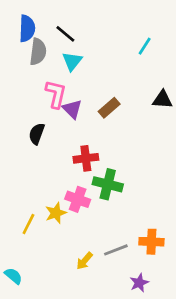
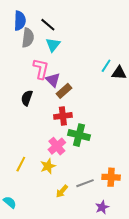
cyan line: (145, 46) -> (106, 66), moved
brown rectangle: (109, 108) -> (64, 91), moved
pink cross: (78, 199) -> (57, 146), turned 30
yellow star: (56, 213) -> (48, 166), moved

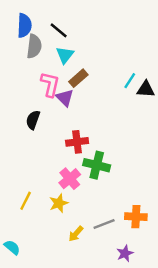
brown rectangle: (64, 91) -> (78, 78), moved

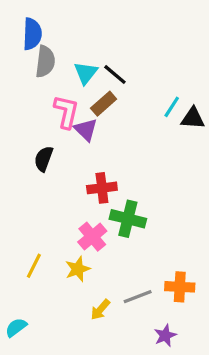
black line: (59, 30) -> (115, 74), moved
cyan semicircle: (12, 247) -> (16, 327), turned -77

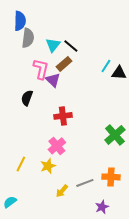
green cross: (128, 219) -> (115, 135), moved, turned 35

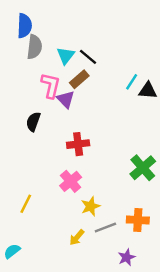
yellow star: (48, 166) -> (90, 206), moved

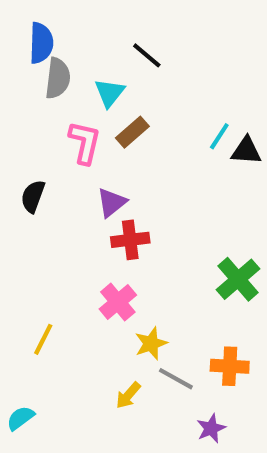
black line: (88, 57) -> (147, 55), moved
purple triangle: (66, 99) -> (112, 203), moved, turned 36
black semicircle: (33, 122) -> (33, 196), moved
gray line: (105, 227) -> (176, 379), turned 50

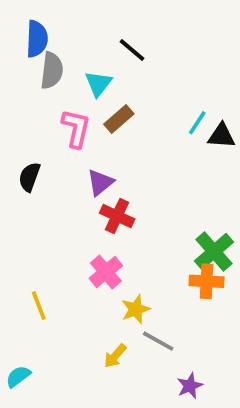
red cross: (130, 240) -> (117, 216), turned 32
yellow line: (43, 339) -> (39, 306), turned -48
orange cross: (230, 366) -> (207, 281), moved

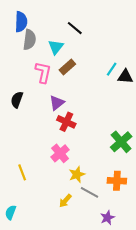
orange cross: (207, 281) -> (117, 181), moved
cyan semicircle: (18, 376) -> (11, 212), turned -32

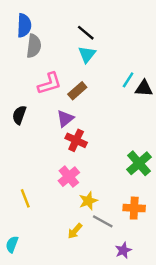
cyan triangle: (56, 47) -> (87, 54), moved
brown rectangle: (67, 67) -> (77, 91), moved
pink L-shape: (43, 72) -> (49, 83), turned 60

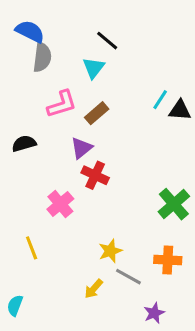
blue semicircle: (24, 25) -> (30, 31), turned -65
cyan triangle: (87, 54) -> (94, 68), moved
black semicircle: (19, 115) -> (24, 143), turned 54
pink cross: (69, 177) -> (60, 204), moved

